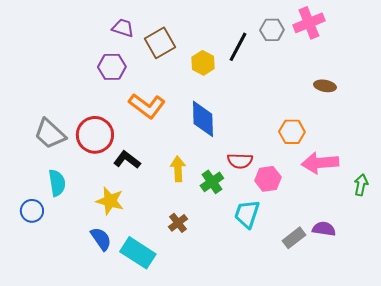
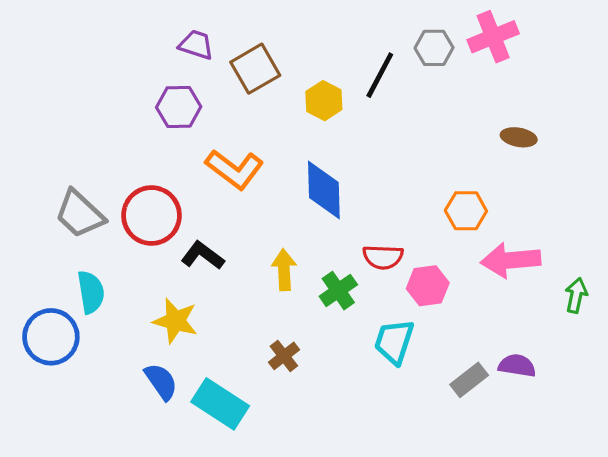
blue circle: (32, 211) -> (51, 337), size x1.5

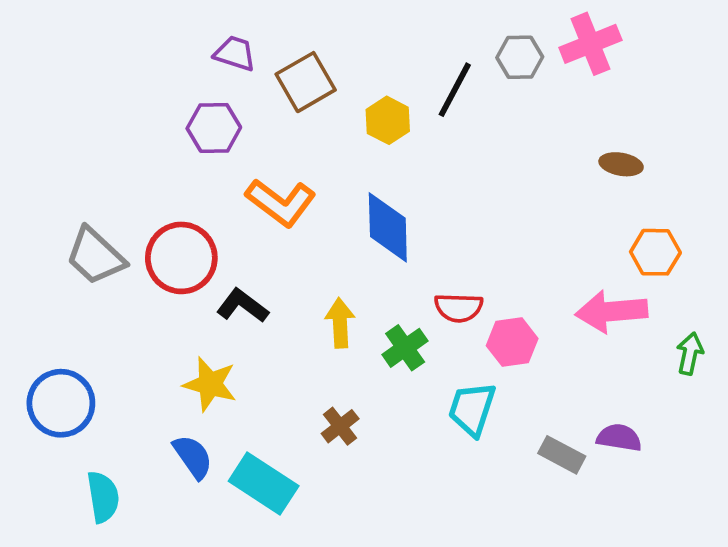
orange hexagon: (466, 211) -> (655, 252), moved
cyan semicircle: (91, 292) -> (103, 497), moved
gray rectangle: (469, 380) -> (562, 455), turned 66

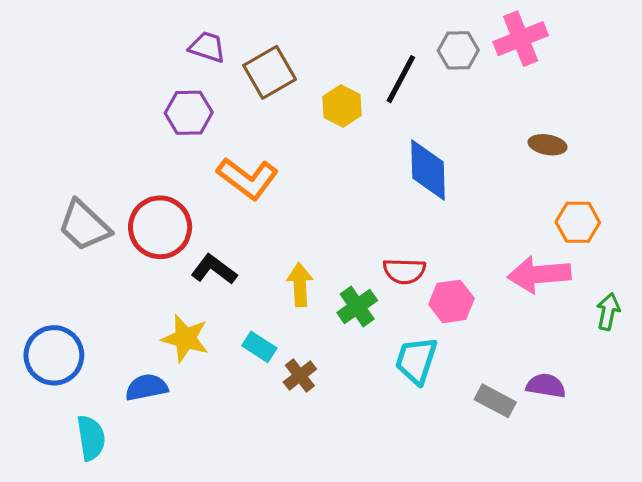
blue diamond: (388, 227) -> (428, 170), moved
blue semicircle: (193, 457) -> (147, 387), moved, turned -66
cyan rectangle: (264, 484) -> (259, 347), moved, size x0.6

